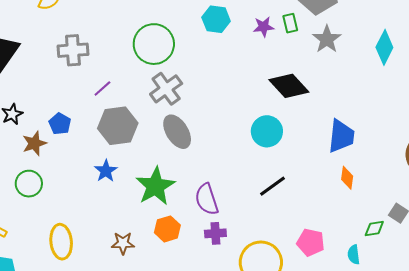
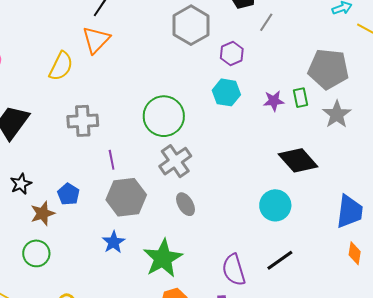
purple line: (102, 89) -> (112, 160), turned -60
gray ellipse: (177, 132) -> (185, 204), size x0.7
purple semicircle: (207, 199) -> (234, 270), moved

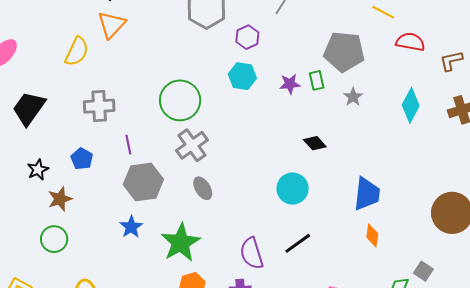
gray star: (337, 114) -> (353, 97), size x0.7
black diamond: (298, 160) -> (315, 143), size x0.6
blue pentagon: (68, 194) -> (82, 159), moved

